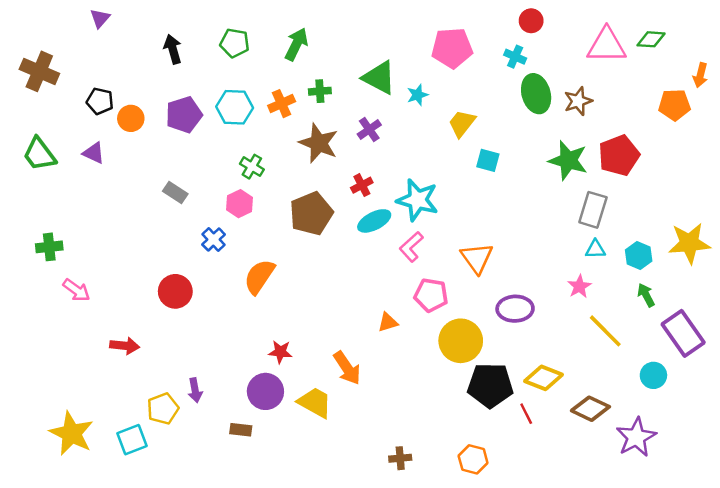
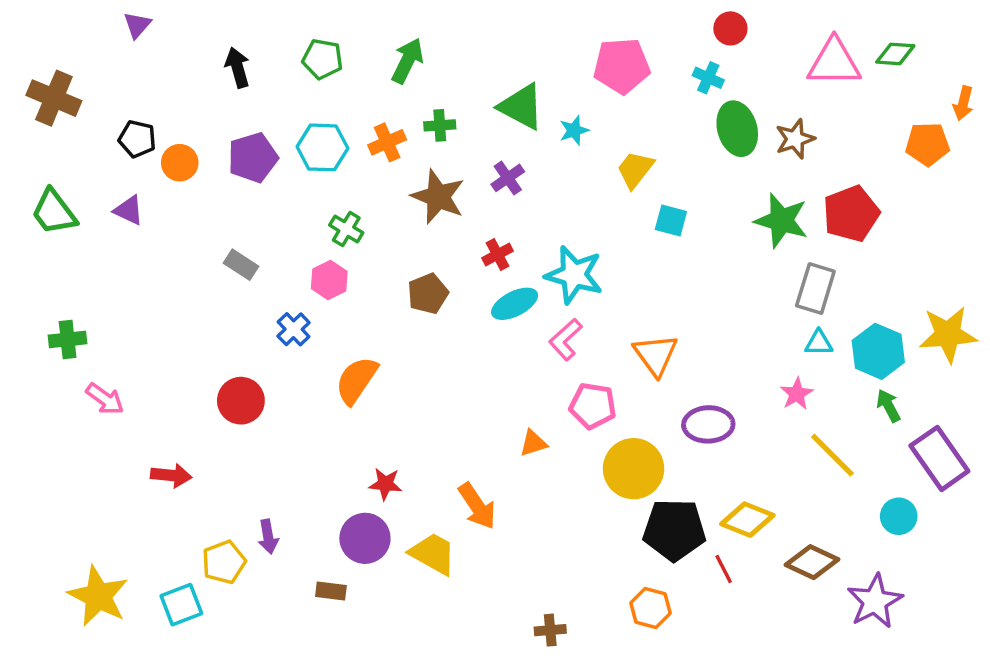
brown pentagon: (311, 214) -> (428, 294), size x0.7
cyan hexagon: (639, 256) -> (878, 351), size x1.4
orange hexagon: (473, 459) -> (651, 608), moved

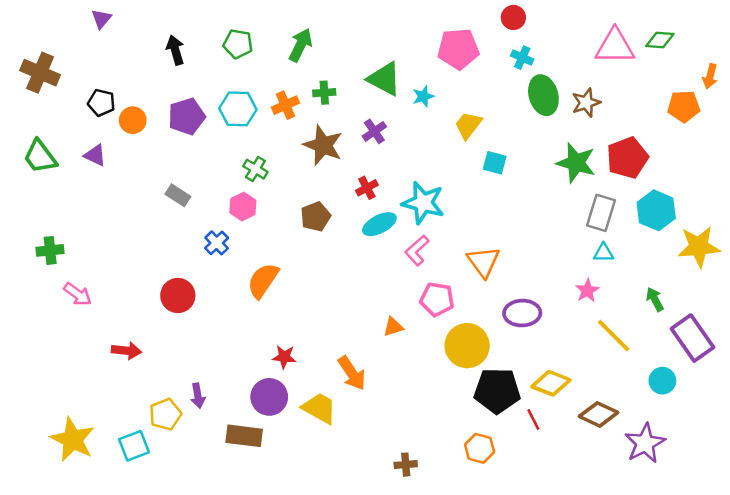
red circle: (730, 28) -> (513, 17), moved
cyan hexagon: (878, 351) -> (656, 210), moved
brown rectangle: (331, 591) -> (244, 436), size x1.6

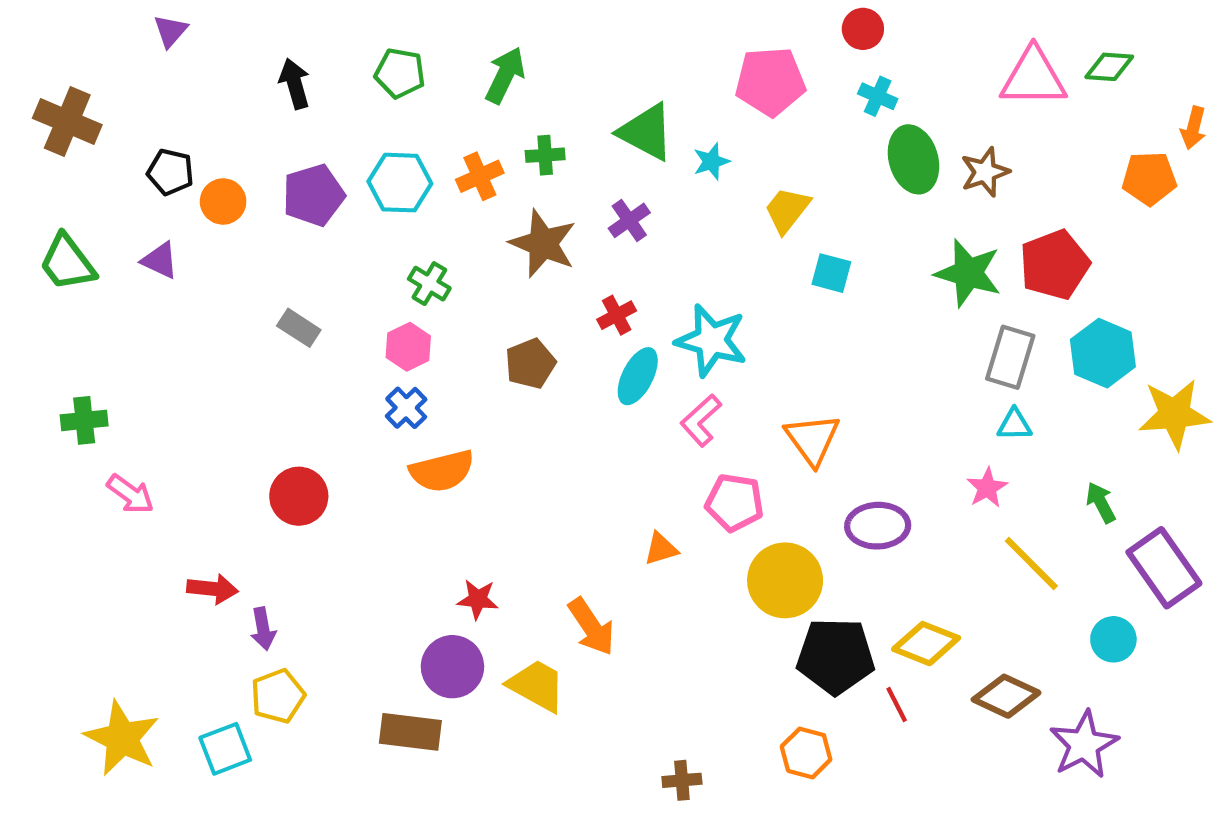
cyan ellipse: (379, 224) -> (638, 376), turned -36
blue cross: (217, 243) -> (406, 408), moved
orange semicircle: (263, 280) -> (442, 471), turned -138
purple arrow: (198, 396) -> (263, 629), moved

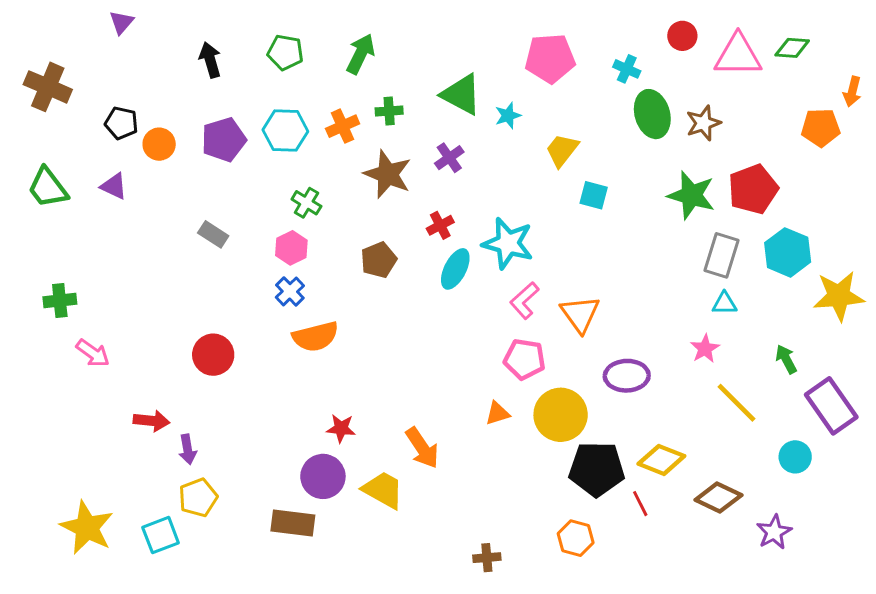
red circle: (863, 29) -> (682, 36), moved
pink L-shape: (701, 420) -> (524, 301), moved
orange triangle: (661, 549) -> (497, 413), moved
purple star: (1084, 745) -> (774, 532), size x0.7

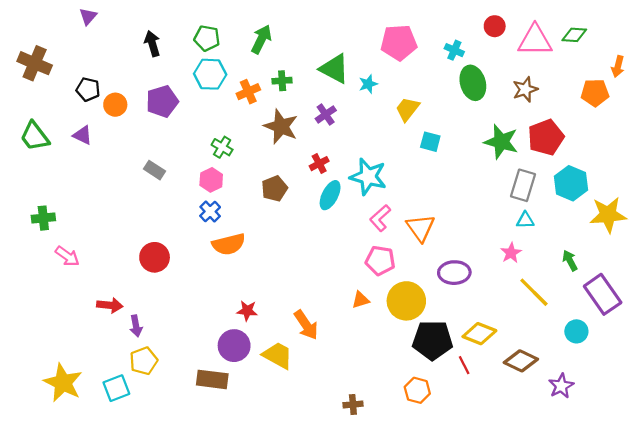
brown star: (703, 123) -> (525, 89), moved
cyan hexagon: (285, 131) -> (210, 74), moved

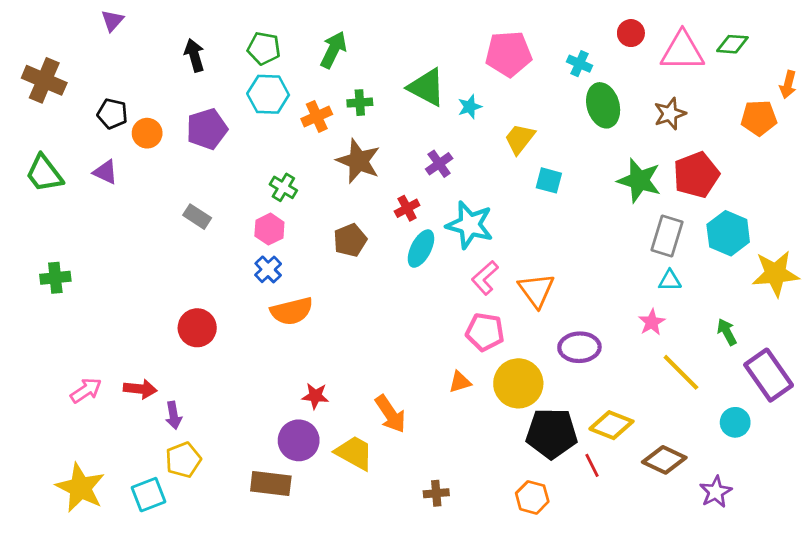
purple cross: (326, 114) -> (439, 164), moved
pink arrow: (67, 256) -> (86, 390), moved, turned -70
brown cross: (353, 404) -> (436, 493), moved

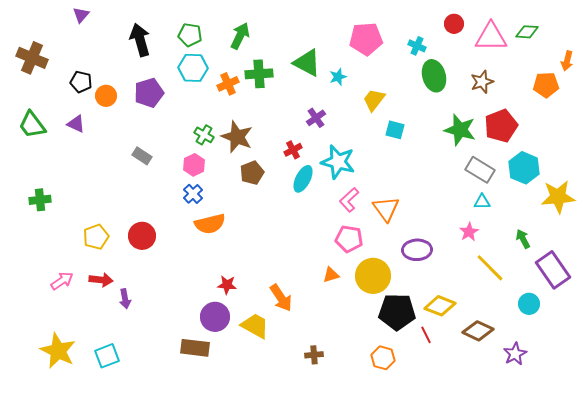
black arrow: (194, 55) -> (140, 40), size x1.4
green cross: (360, 103) -> (259, 74), size x1.5
brown star: (358, 161) -> (237, 137), moved
gray rectangle: (667, 236) -> (480, 170), turned -76
yellow pentagon: (183, 460) -> (96, 237), moved

